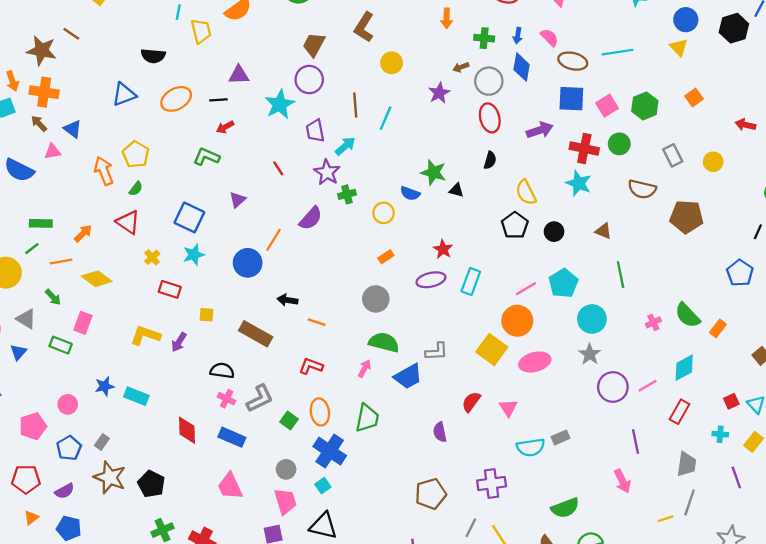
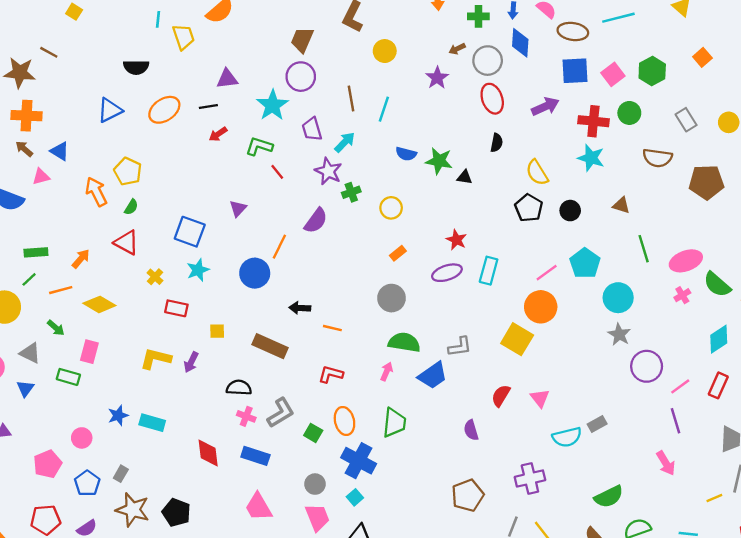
green L-shape: (206, 157) -> (259, 146), moved
blue semicircle: (410, 193) -> (406, 154), moved
pink ellipse: (535, 362) -> (686, 261), moved
pink line: (647, 386) -> (680, 386), moved

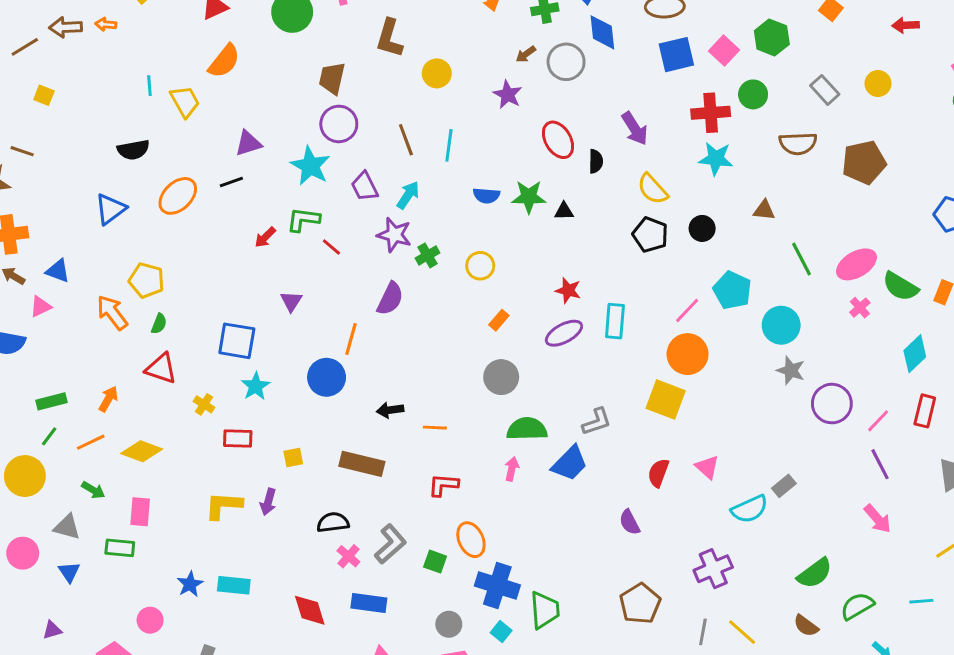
red ellipse: (492, 99) -> (558, 140), moved
purple arrow: (545, 106) -> (635, 128), moved, turned 92
red arrow: (218, 134) -> (265, 237), moved
pink cross: (246, 416) -> (348, 556), turned 30
green trapezoid: (394, 423) -> (545, 610), moved

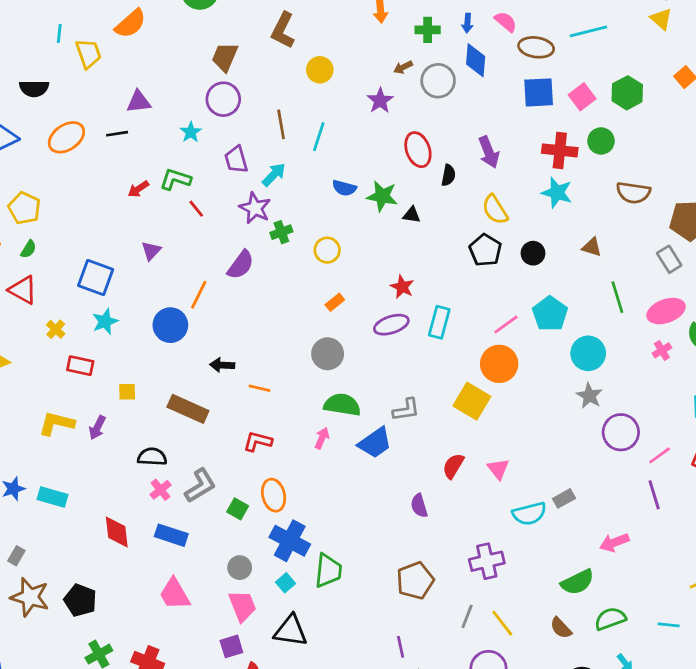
gray rectangle: (825, 90) -> (669, 259), moved
cyan star: (310, 166) -> (191, 132), size x0.6
pink arrow: (877, 519) -> (614, 542), moved, turned 100

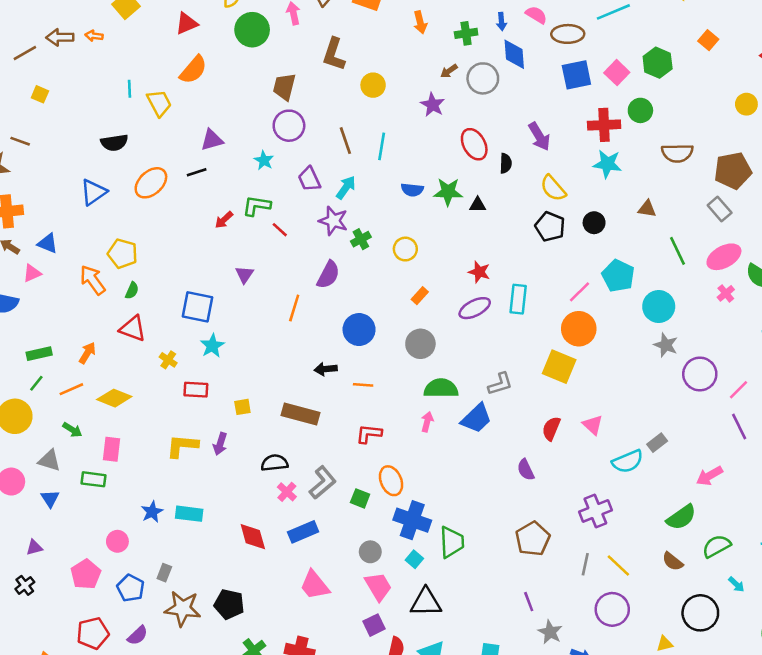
blue circle: (170, 325) -> (359, 330), moved
blue rectangle: (171, 535) -> (303, 532), turned -32

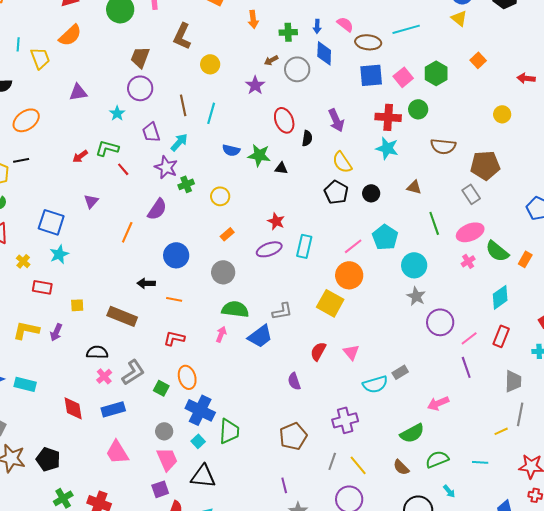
black line: (197, 172) -> (21, 160), moved

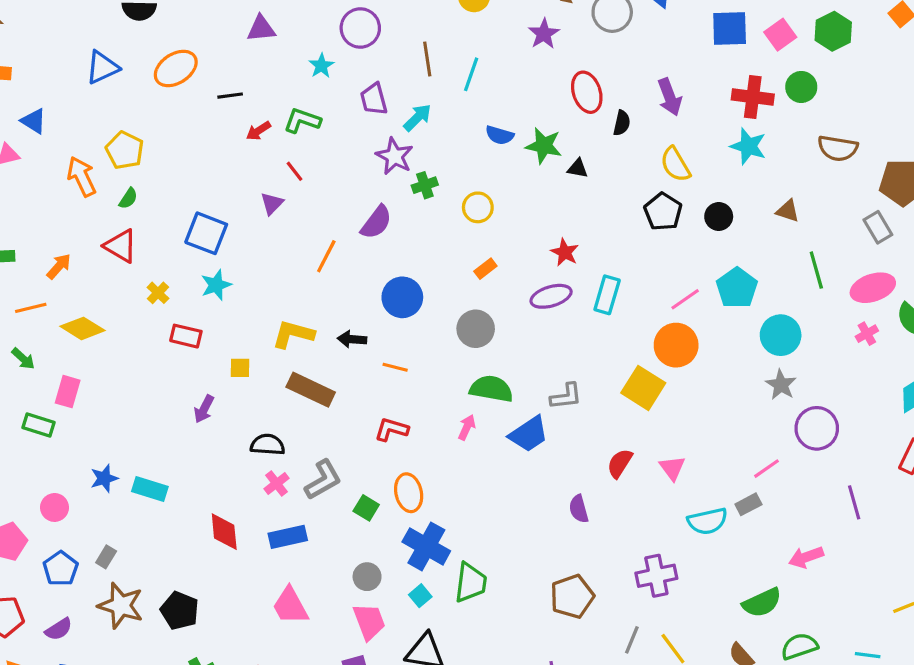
black line: (21, 160) -> (230, 96), moved
red line: (123, 169) -> (294, 171), moved
yellow L-shape: (26, 330) -> (293, 334), moved
pink line: (469, 338) -> (766, 469), moved

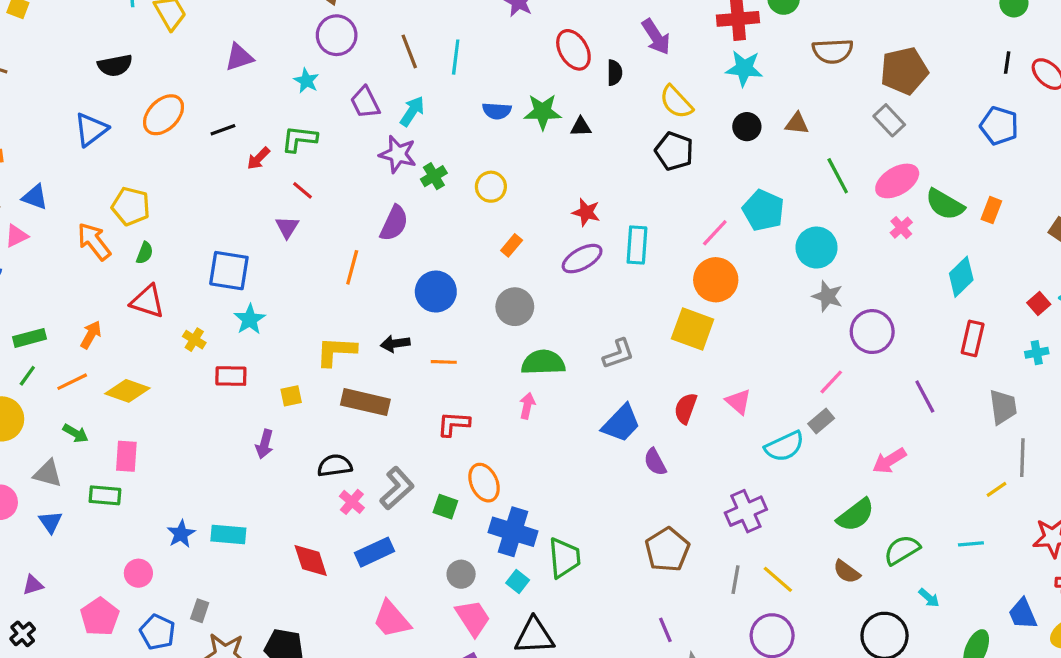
black circle: (719, 216) -> (747, 127), moved
blue trapezoid: (529, 434) -> (621, 423), moved

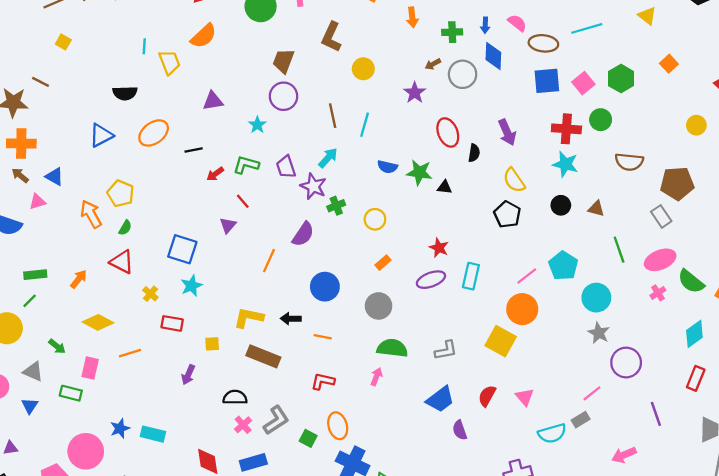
purple trapezoid: (365, 102) -> (286, 167), moved
orange line: (72, 382) -> (130, 353), moved
pink circle: (138, 573) -> (86, 451), size x1.8

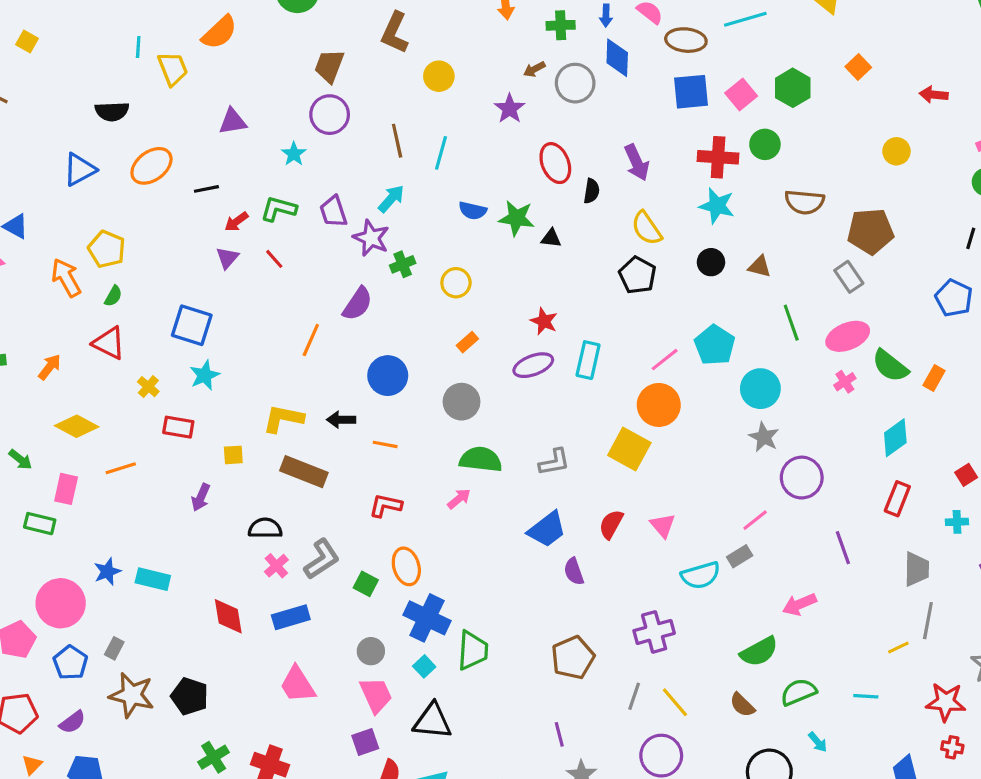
purple triangle: (228, 225) -> (227, 258), moved
pink arrow: (376, 377) -> (459, 499), turned 30

